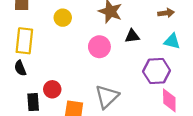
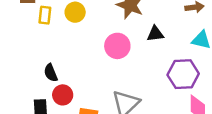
yellow rectangle: (24, 41) -> (45, 15), moved, size x0.6
black semicircle: (20, 68) -> (51, 73), moved

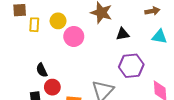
pink circle: (117, 46) -> (74, 36), moved
purple hexagon: (183, 74) -> (131, 66), moved

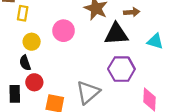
brown arrow: (152, 11) -> (132, 12), moved
yellow circle: (58, 21) -> (32, 42), moved
black triangle: (123, 34) -> (116, 34), size x1.6

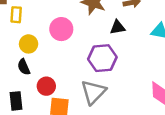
black triangle: (116, 34) -> (118, 27), size x0.6
purple hexagon: (121, 69) -> (102, 58), moved
red circle: (34, 82) -> (46, 86), moved

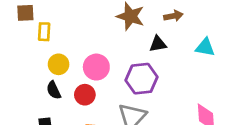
pink circle: (61, 29) -> (96, 67), moved
red circle: (46, 86) -> (85, 95), moved

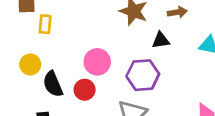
yellow circle: (59, 64) -> (30, 64), moved
black semicircle: (54, 90) -> (53, 84), size x1.4

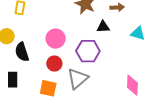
red circle: (85, 90) -> (54, 64), moved

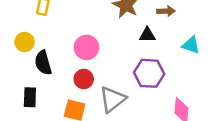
purple hexagon: (88, 51) -> (149, 73), moved

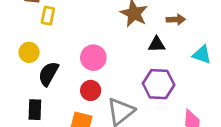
black semicircle: (43, 63) -> (48, 74), turned 45

